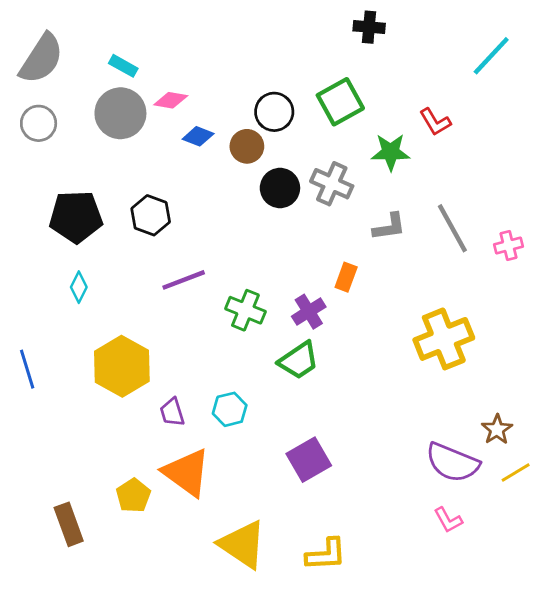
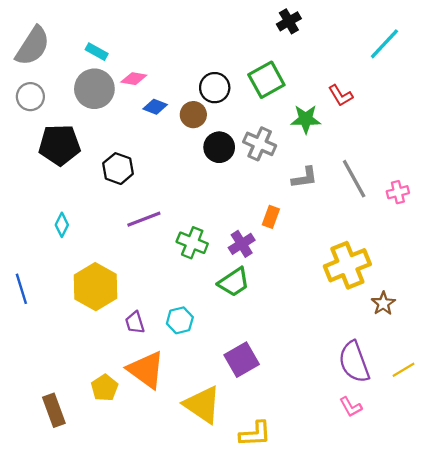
black cross: (369, 27) -> (289, 21), turned -35
black pentagon: (76, 217) -> (60, 145), moved
brown star: (497, 429) -> (383, 303), moved
purple semicircle: (452, 463) -> (354, 362), turned 48
yellow triangle: (243, 544) -> (202, 405), moved

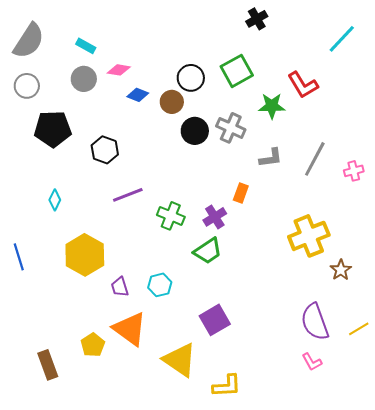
gray circle: (94, 89) -> (84, 79), size x0.7
red L-shape: (341, 96) -> (303, 85), size x1.4
gray line: (354, 179) -> (315, 159), turned 57

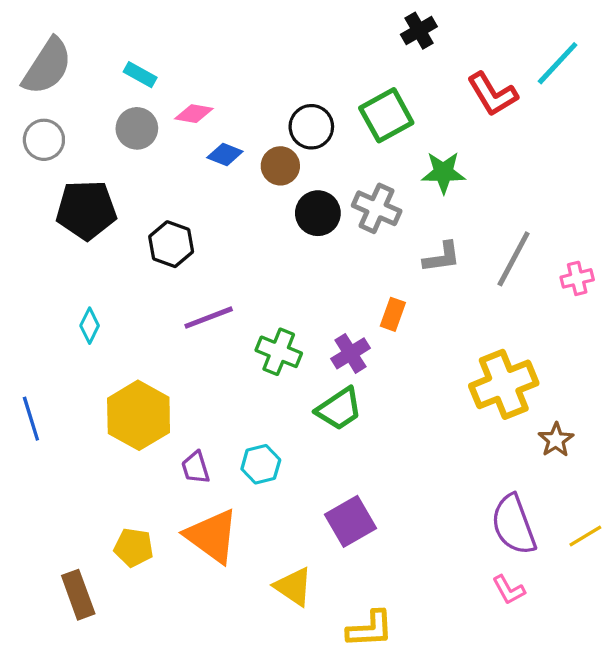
red L-shape: (303, 85) -> (492, 94), moved
yellow pentagon: (93, 345) -> (134, 547), moved, turned -30
yellow triangle: (180, 360) -> (293, 587), size x0.7

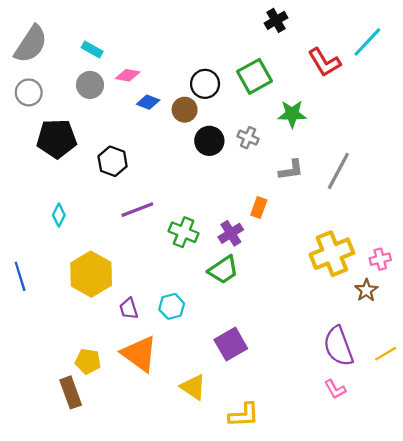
gray cross: (377, 208) -> (248, 138), size x0.7
pink cross: (577, 278) -> (380, 259), moved
brown rectangle: (78, 595) -> (71, 392), moved

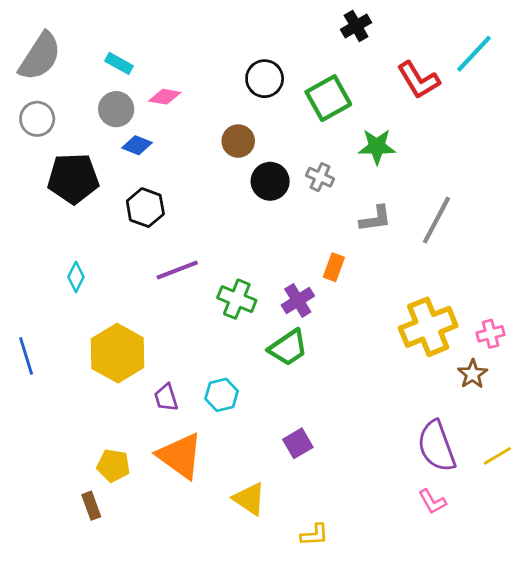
black circle: (205, 84) -> (265, 79), moved
blue diamond: (148, 102) -> (137, 145), moved
purple square: (231, 344) -> (298, 443), size x0.7
brown rectangle: (71, 392) -> (91, 506), size x0.7
yellow L-shape: (244, 415) -> (314, 535), size x0.7

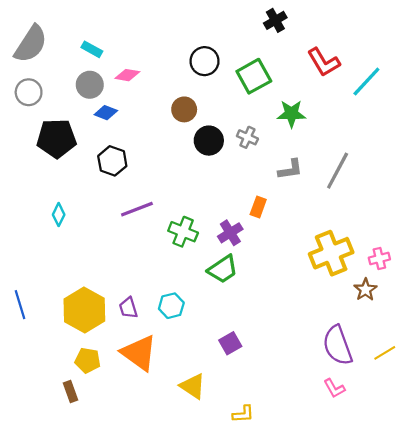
cyan line: (474, 54) -> (366, 82), moved
yellow hexagon: (118, 353) -> (84, 310), moved
blue line: (26, 356) -> (20, 305), moved

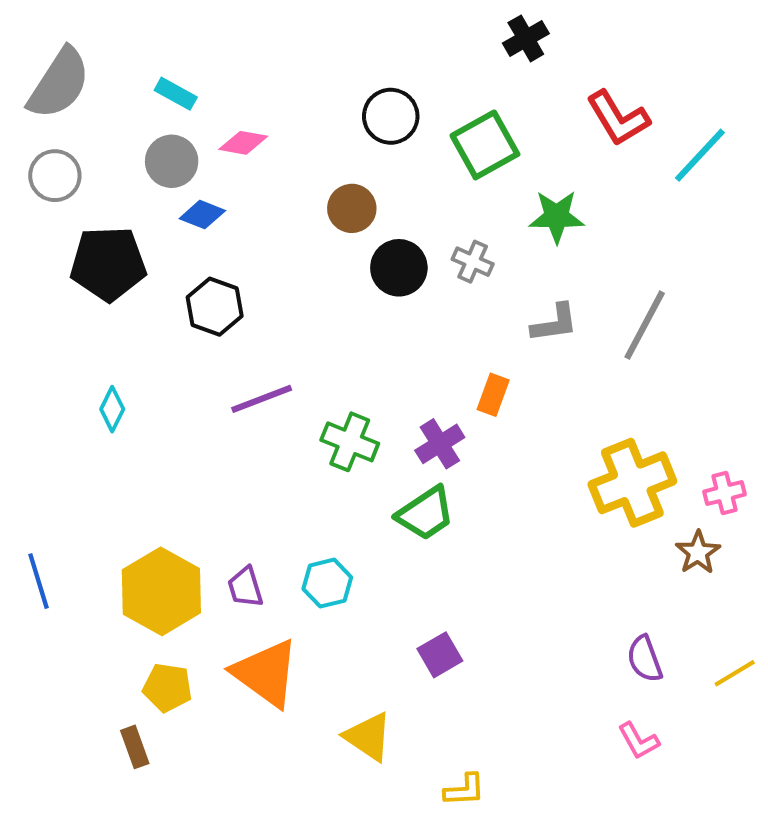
purple semicircle: (338, 345) -> (645, 659), size x0.6

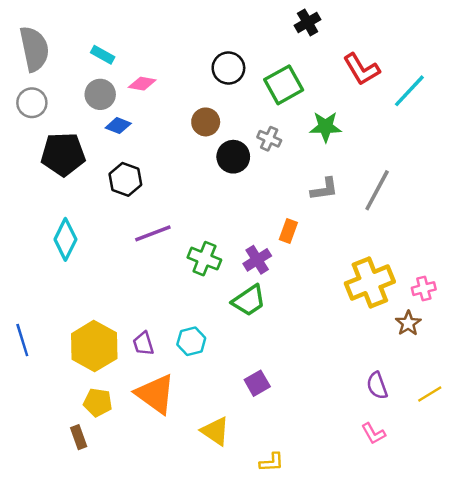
gray semicircle: (59, 83) -> (34, 49), turned -45
gray cross: (473, 262) -> (269, 139), moved
cyan diamond: (112, 409) -> (65, 239), size x1.6

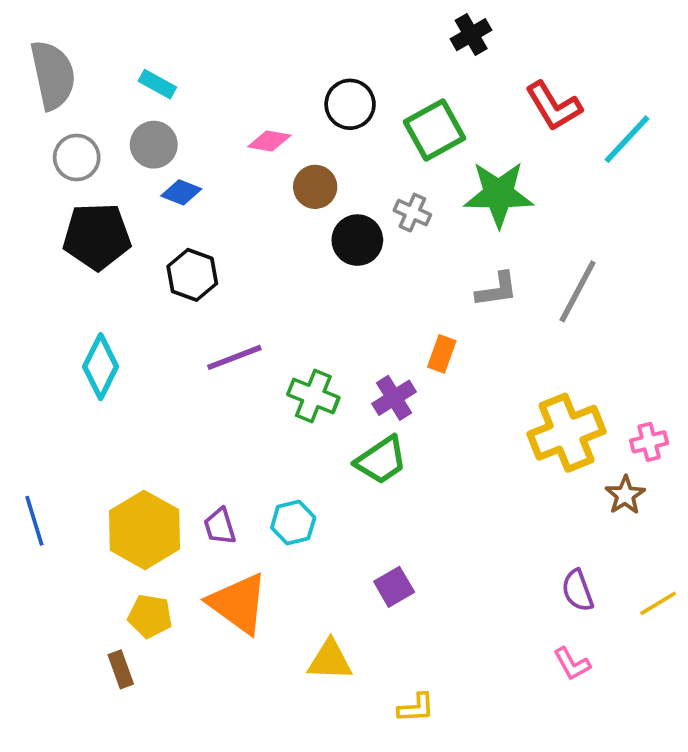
pink diamond: (142, 84) -> (269, 141), moved
gray circle: (32, 103) -> (77, 157), moved
green star: (326, 127) -> (499, 194), size x1.4
yellow triangle: (215, 431) -> (330, 660), turned -32

